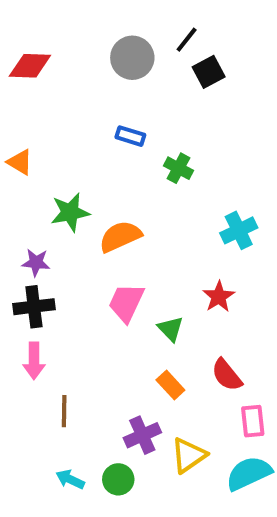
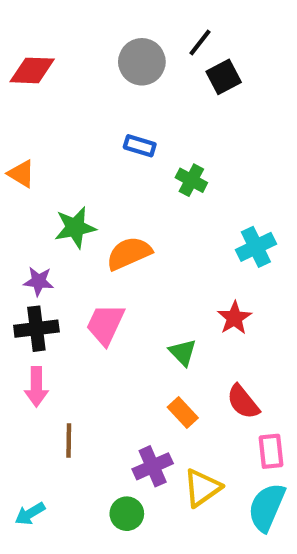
pink trapezoid: (126, 303) -> (105, 324), moved
cyan semicircle: (249, 473) -> (267, 507), turned -42
cyan arrow: (70, 479) -> (30, 514), moved, turned -56

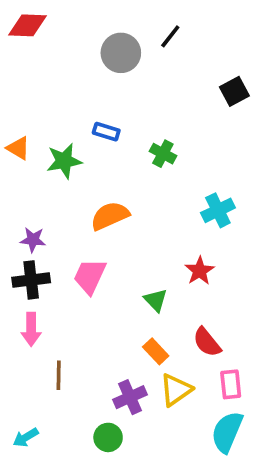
red diamond: (32, 70) -> (27, 25), moved
black square: (224, 77) -> (234, 91), moved
blue rectangle: (140, 146) -> (106, 132), moved
green star: (75, 228) -> (64, 161), moved
yellow triangle: (202, 488) -> (176, 390), moved

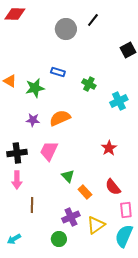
cyan cross: (218, 210) -> (119, 101), moved
purple star: (33, 240) -> (33, 120), moved
green triangle: (156, 300) -> (68, 176), moved
yellow triangle: (176, 390) -> (96, 225), moved

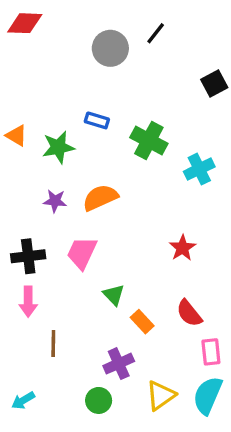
green cross: (89, 84) -> (149, 141), size x1.5
yellow triangle: (96, 225) -> (161, 395), moved

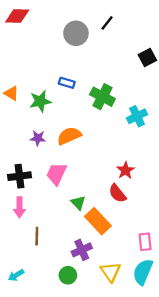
red semicircle: (189, 313) -> (117, 193), moved
orange rectangle: (142, 322) -> (98, 221), size x1.6
yellow triangle: (161, 395) -> (111, 272), turned -30

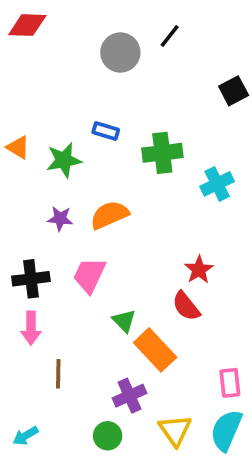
green cross: (102, 97) -> (162, 153), turned -35

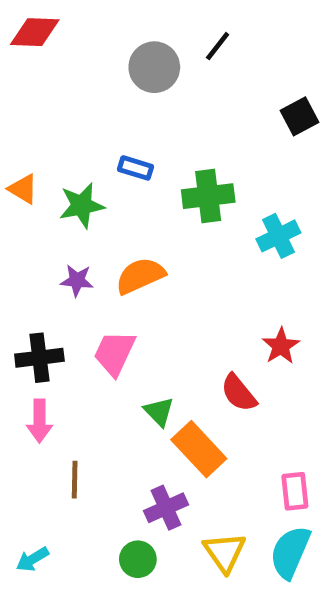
red star: (199, 270) -> (281, 346), moved

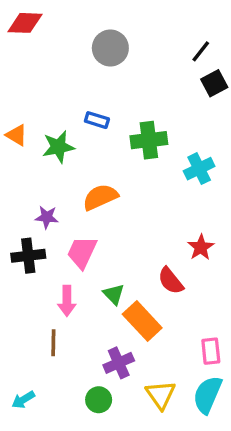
black line: (218, 46) -> (201, 51), moved
purple star: (77, 280) -> (47, 217), moved
pink arrow: (39, 421) -> (67, 301), moved

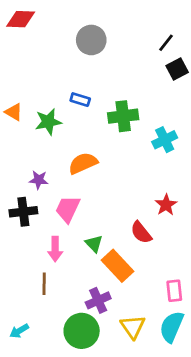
green circle: (99, 400) -> (82, 331), size x1.6

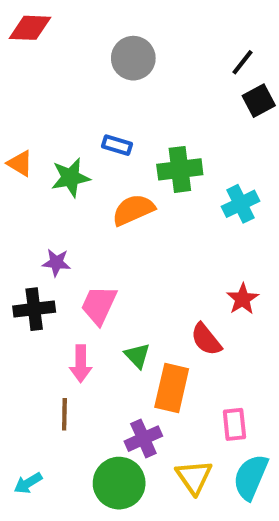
orange semicircle: (83, 163) -> (133, 210), moved
orange rectangle: (118, 266) -> (172, 388), turned 56
pink rectangle: (174, 291) -> (234, 424), moved

